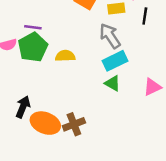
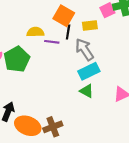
black line: (145, 16) -> (68, 32), moved
purple line: (33, 27) -> (52, 42), moved
yellow semicircle: (65, 56) -> (35, 32), moved

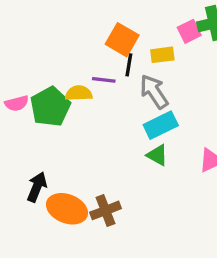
yellow semicircle: (35, 32) -> (79, 93), moved

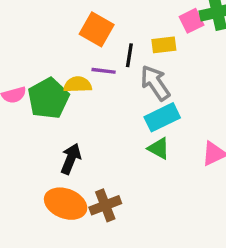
orange square: (122, 40) -> (97, 29), moved
black arrow: (37, 187) -> (71, 159), moved

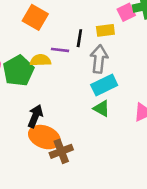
orange square: (97, 29) -> (35, 17), moved
gray arrow: (155, 83) -> (99, 59), turned 40
orange ellipse: (66, 204) -> (44, 137), moved

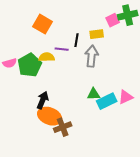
cyan rectangle: (104, 85) -> (107, 101), moved
green triangle: (102, 108) -> (94, 94), turned -32

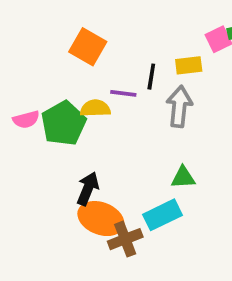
cyan rectangle: (107, 101) -> (163, 215), moved

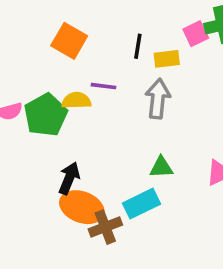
black line: (151, 77) -> (138, 46), moved

